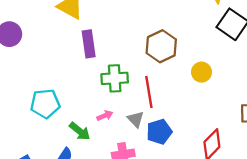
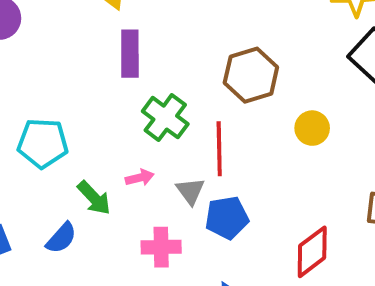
green cross: (115, 78) -> (165, 118), turned 32

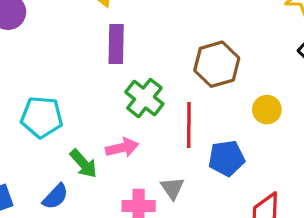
pink arrow: (140, 178) -> (122, 148), size x1.4
gray triangle: (190, 191) -> (172, 188), moved
blue pentagon: (227, 218) -> (226, 158), moved

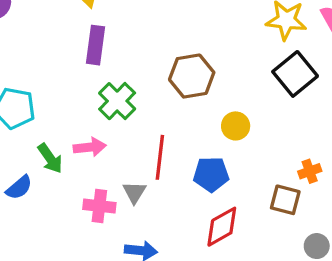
red line: (189, 125) -> (160, 157), moved
blue pentagon: (226, 158) -> (211, 174), moved

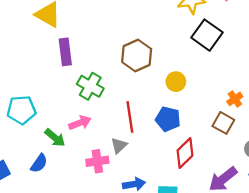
blue pentagon: (211, 174) -> (168, 119), turned 30
gray triangle: (134, 192) -> (119, 145), turned 30
brown square: (285, 200) -> (223, 123), turned 30

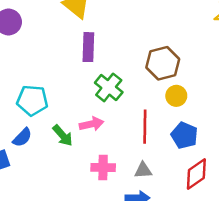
yellow circle: (176, 82) -> (176, 96), moved
gray triangle: (119, 145) -> (143, 170), moved, turned 30
blue semicircle: (39, 163) -> (22, 137), moved

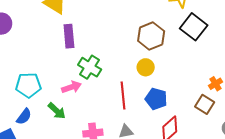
brown hexagon: (163, 63) -> (151, 36), moved
pink arrow: (91, 124) -> (72, 87), moved

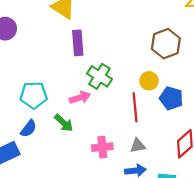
yellow circle: (146, 67) -> (149, 81), moved
blue pentagon: (156, 99) -> (171, 98), moved

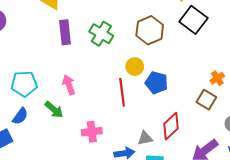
green cross: (99, 76) -> (101, 34), moved
pink arrow: (80, 98) -> (69, 85), turned -90
gray triangle: (138, 146) -> (145, 138), moved

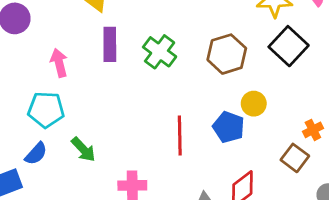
yellow circle: (135, 67) -> (254, 104), moved
pink arrow: (69, 85) -> (59, 63), moved

